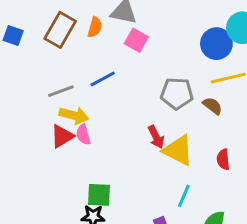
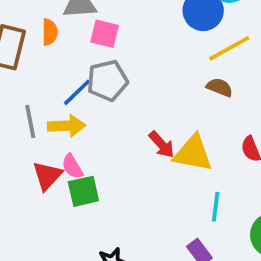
gray line: (61, 91) -> (30, 122), turned -65
gray pentagon: (177, 93) -> (107, 81), moved
yellow arrow: (74, 115) -> (67, 126), moved
green square: (99, 195) -> (83, 191), moved

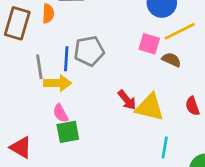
pink square: (105, 34) -> (149, 44), moved
blue line: (77, 92) -> (66, 59), turned -45
gray line: (30, 122) -> (39, 67), moved
red triangle: (47, 176) -> (21, 147), moved, turned -45

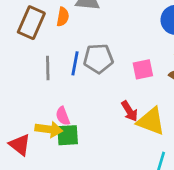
pink square: (149, 44) -> (143, 69), moved, turned -35
yellow arrow: (58, 83) -> (49, 129), moved

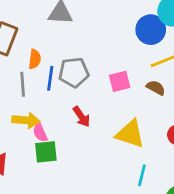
orange semicircle: (63, 17) -> (35, 59), moved
red arrow: (130, 111) -> (81, 117), moved
yellow arrow: (49, 129) -> (26, 120), moved

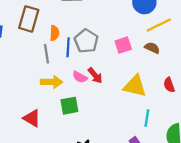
gray pentagon: (74, 72) -> (86, 41), turned -30
pink semicircle: (40, 132) -> (80, 77), moved, turned -32

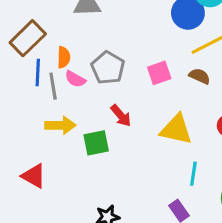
brown rectangle: (29, 19) -> (28, 38), turned 30
blue line: (68, 47) -> (38, 72), moved
pink semicircle: (80, 77) -> (75, 79), moved
green square: (69, 106) -> (96, 143), moved

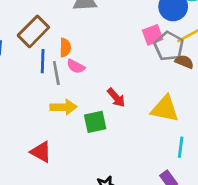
gray pentagon: (108, 68) -> (169, 46), moved
pink square: (159, 73) -> (153, 35), moved

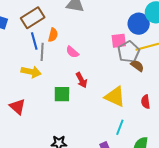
blue line: (43, 61) -> (34, 41), turned -30
pink semicircle: (76, 66) -> (72, 52), moved
yellow arrow: (63, 107) -> (31, 72), moved

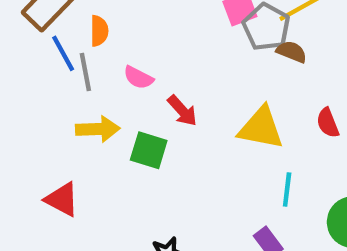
pink semicircle: (72, 52) -> (138, 78), moved
yellow arrow: (31, 72) -> (98, 129), moved
green square: (62, 94) -> (149, 150), turned 30

